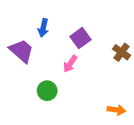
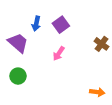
purple square: (80, 38) -> (61, 25), moved
green circle: (47, 91) -> (18, 76), moved

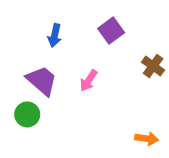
purple square: (61, 25) -> (111, 31), moved
purple trapezoid: (18, 43) -> (42, 81), moved

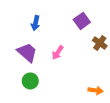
purple square: (111, 31) -> (82, 21), moved
green circle: (27, 114) -> (30, 81), moved

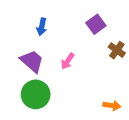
green circle: (30, 81) -> (36, 94), size x1.5

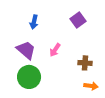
brown cross: (117, 50) -> (85, 63), moved, turned -32

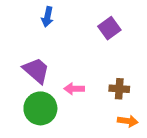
blue arrow: (34, 22) -> (47, 17), moved
pink arrow: (55, 50) -> (74, 89), moved, turned 56

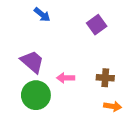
blue arrow: (47, 17) -> (42, 15), turned -63

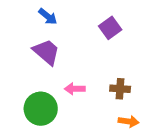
purple trapezoid: (32, 62) -> (46, 52), moved

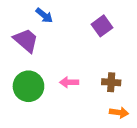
purple trapezoid: (46, 52) -> (26, 40), moved
green circle: (41, 109) -> (28, 86), moved

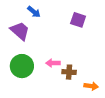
purple square: (102, 26) -> (78, 20), turned -35
brown cross: (111, 82) -> (69, 72), moved

